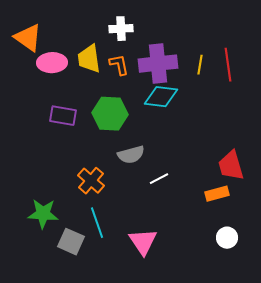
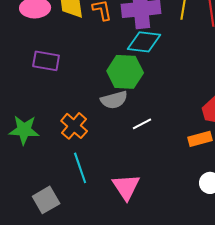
green hexagon: (110, 114) -> (125, 72), moved
green star: (43, 214) -> (24, 130), moved
gray square: (71, 242) -> (46, 200), moved, turned 36

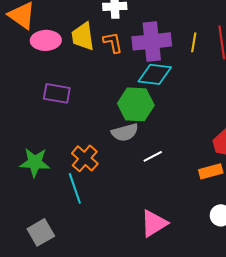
cyan line: (80, 168) -> (75, 188), moved
pink triangle: (126, 187) -> (154, 223), moved, turned 32
gray square: (46, 200) -> (41, 232), moved

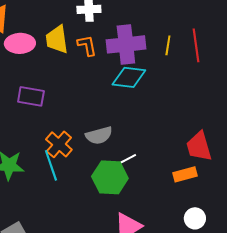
green hexagon: (136, 104) -> (110, 177), moved
orange cross: (85, 158) -> (59, 144), moved
cyan line: (75, 188) -> (51, 165), moved

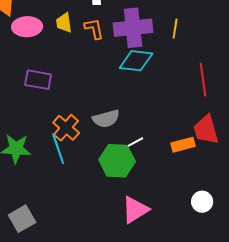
yellow trapezoid: (57, 39) -> (64, 23), size x0.7
red line: (196, 45) -> (203, 80), moved
orange rectangle: (185, 174) -> (183, 145), moved

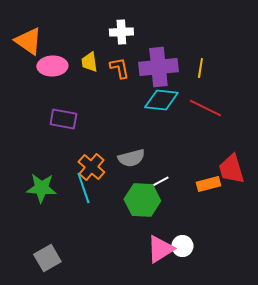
red line: (203, 80) -> (205, 108), moved, turned -56
white circle: (202, 202) -> (182, 246), moved

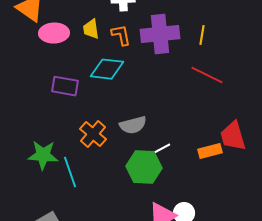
cyan diamond: (161, 100) -> (107, 69), moved
cyan line: (83, 188) -> (70, 172), moved

